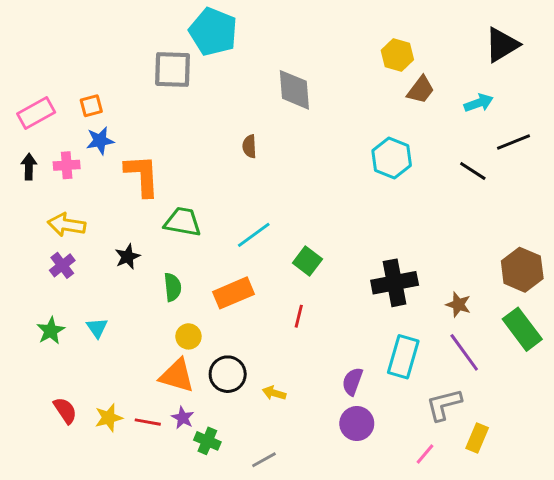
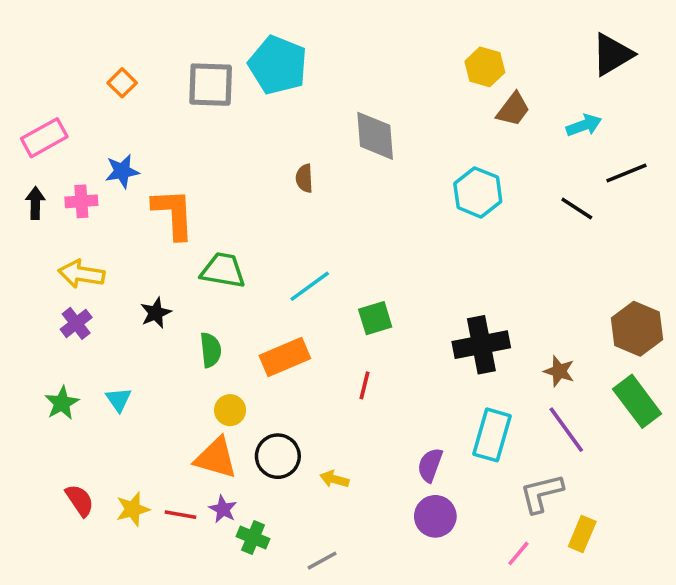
cyan pentagon: (213, 32) -> (278, 65), moved
gray diamond: (294, 90) -> (375, 136), moved
orange square: (91, 106) -> (122, 83), moved, turned -30
green square: (307, 261) -> (375, 318), turned 36

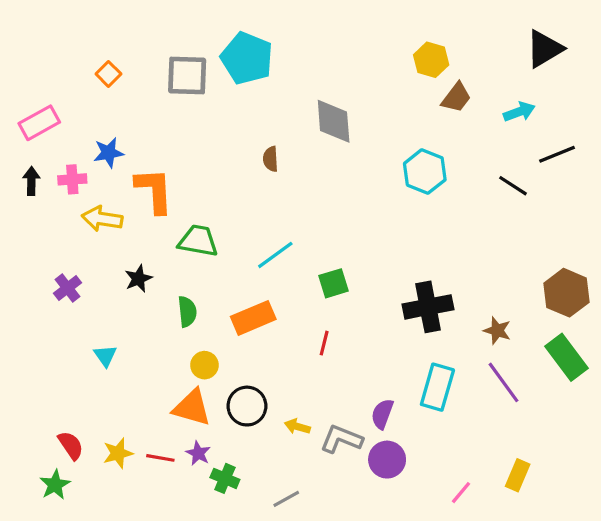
yellow arrow: (81, 274) -> (102, 219), moved
green star: (62, 403) -> (55, 485), moved
gray L-shape: (541, 493) -> (341, 439), moved, turned 36

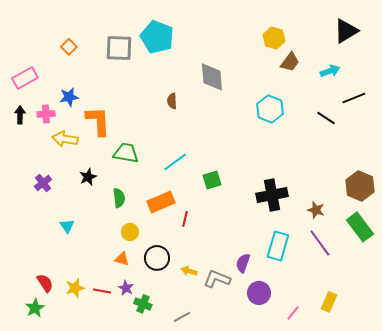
red line: (324, 343) -> (185, 219), moved
orange triangle: (192, 408) -> (122, 259), size x0.6
purple circle: (387, 460) -> (259, 293), moved

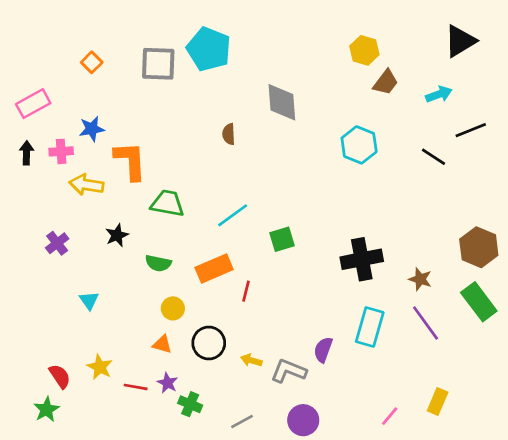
green semicircle: (119, 198) -> (158, 263), turned 108
yellow star: (75, 288) -> (100, 367), moved, turned -30
purple circle: (259, 293) -> (303, 420), moved

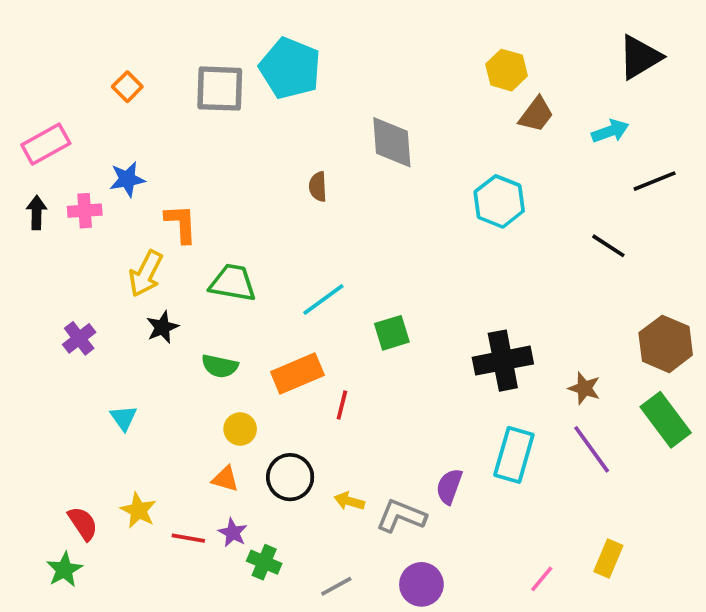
black line: (434, 157) -> (608, 246), moved
orange L-shape: (130, 161) -> (181, 224), size x0.7
yellow arrow: (86, 185) -> (146, 274), moved, turned -72

